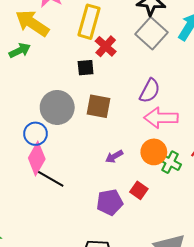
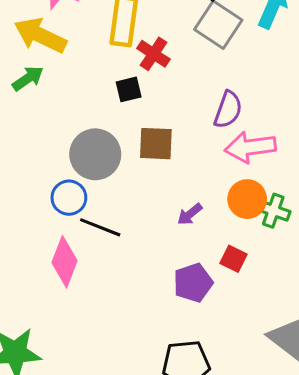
pink diamond: (37, 159) -> (65, 262), moved
black line: (51, 179) -> (100, 227), moved

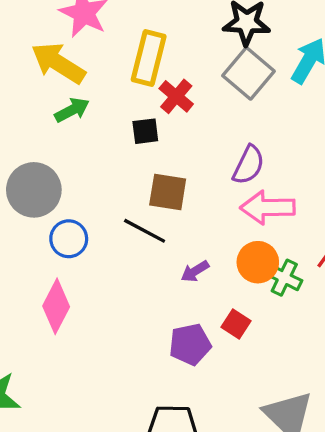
green arrow: (28, 78) -> (72, 110), moved
gray circle: (95, 154) -> (34, 190), moved
black line: (100, 227) -> (145, 231), moved

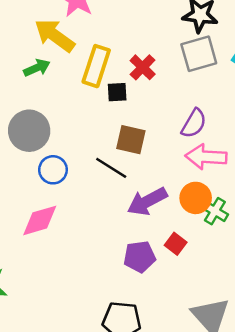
yellow rectangle: (149, 58) -> (96, 66), moved
gray square: (249, 73) -> (199, 54), turned 30
green arrow: (72, 110) -> (37, 68), moved
purple arrow: (195, 271) -> (147, 201), size x1.8
pink diamond: (56, 306) -> (40, 220), turned 42

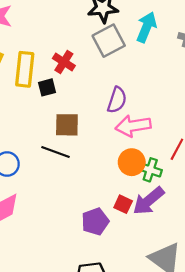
purple arrow: (147, 201) -> (149, 201), moved

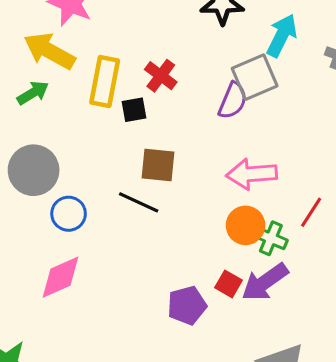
gray square: (109, 41) -> (255, 77), moved
purple semicircle: (117, 100) -> (233, 101), moved

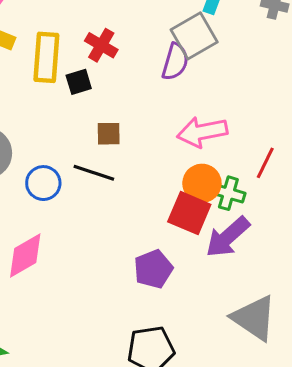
brown square: (158, 165) -> (109, 134), size x0.7
blue circle: (69, 214) -> (43, 183), moved
red square: (229, 284) -> (189, 213), moved, size x1.6

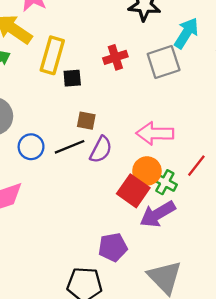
red cross: (101, 45) -> (115, 57), moved, turned 30
purple semicircle: (175, 62) -> (101, 150), moved
black line: (94, 173) -> (70, 147), turned -52
purple pentagon: (153, 269) -> (113, 247), moved

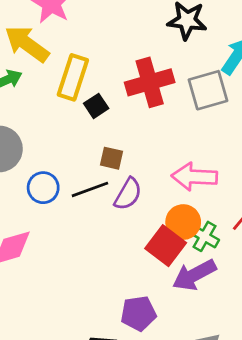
red cross: (115, 57) -> (150, 82), size x1.6
black square: (72, 78) -> (96, 106), turned -30

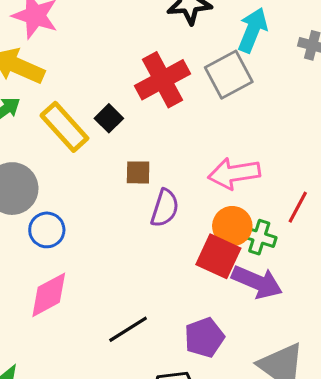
yellow rectangle: (73, 77) -> (64, 127), moved, turned -48
blue circle: (43, 188) -> (47, 230), moved
black line: (90, 189) -> (128, 329), moved
purple arrow: (194, 275) -> (257, 282), turned -117

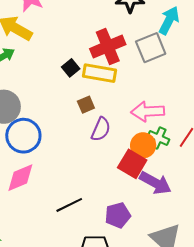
yellow rectangle: (64, 127) -> (99, 73), moved, turned -44
brown square: (138, 172) -> (86, 105), turned -30
blue circle: (47, 230) -> (23, 136), size x1.5
green cross: (259, 237) -> (158, 138), moved

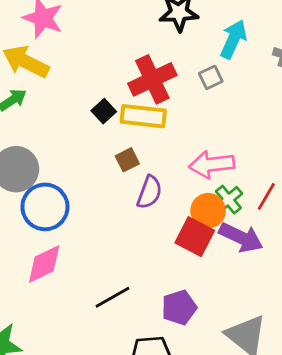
gray square: (151, 48) -> (211, 77), size x0.6
green cross: (158, 138) -> (228, 200), turned 30
purple arrow: (155, 183) -> (241, 237), moved

